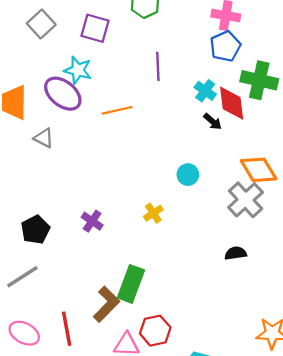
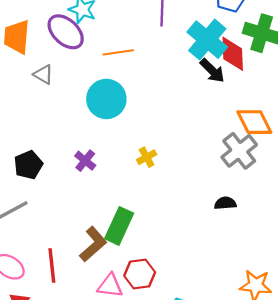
cyan cross: (205, 91) -> (207, 40), size x1.8
black arrow: (213, 121) -> (212, 71), size x1.4
cyan circle: (188, 175) -> (106, 99), moved, size x1.8

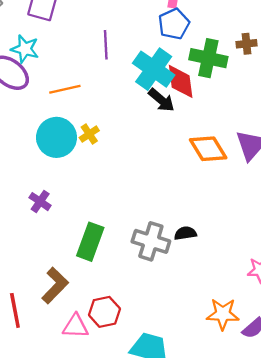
gray cross: (239, 151) -> (151, 241), moved, turned -30
yellow cross: (147, 157) -> (89, 134), moved
green rectangle: (119, 226) -> (90, 242), moved

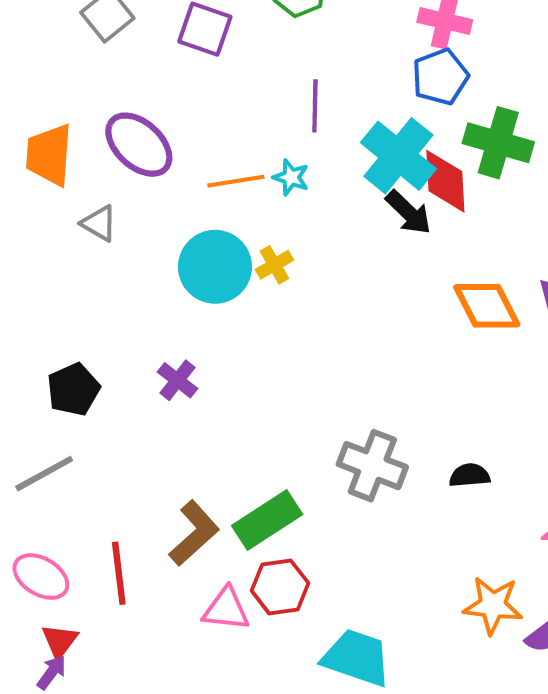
cyan star: (25, 49) -> (291, 177), moved, size x0.7
black semicircle: (185, 233) -> (470, 475), moved
green rectangle: (90, 242) -> (267, 520), moved, turned 33

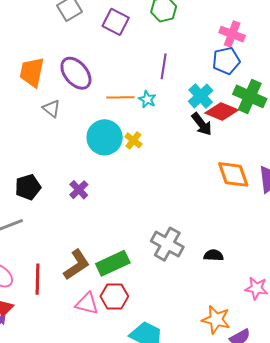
cyan cross: (398, 156) -> (201, 96), size x0.7
red diamond: (445, 181) -> (222, 111), turned -72
yellow cross: (274, 265) -> (133, 140), turned -30

